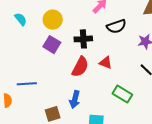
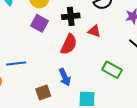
red triangle: (106, 63) -> (94, 31), moved
blue arrow: (75, 99) -> (65, 77), turned -36

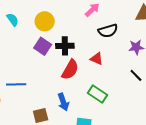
black cross: (71, 16) -> (65, 46), moved
green rectangle: (112, 70) -> (97, 94), moved

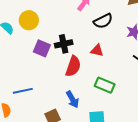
yellow circle: (45, 21) -> (29, 20), moved

